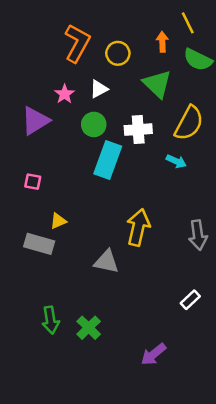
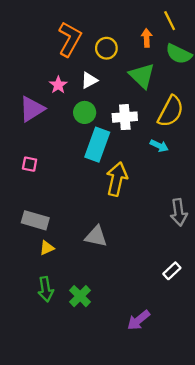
yellow triangle: (58, 221) -> (47, 248), moved
yellow arrow: (138, 227) -> (117, 179), moved

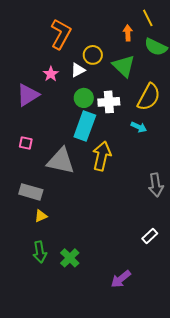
yellow circle: (106, 48) -> (93, 55), moved
green circle: (85, 112) -> (84, 98), moved
gray triangle: (96, 236) -> (61, 161), moved, size x1.4

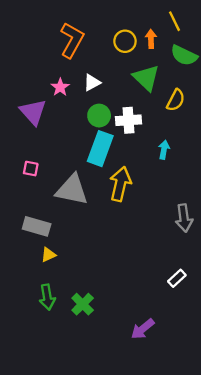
yellow circle: (93, 55) -> (125, 41), moved
purple triangle: (28, 95) -> (33, 112), turned -40
yellow semicircle: (149, 97) -> (176, 100), moved, size x0.7
cyan arrow: (139, 127) -> (164, 150), turned -105

